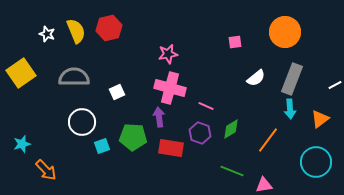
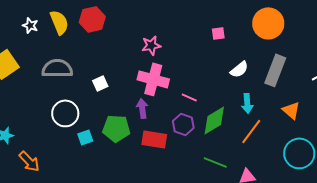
cyan arrow: (290, 109) -> (247, 103), moved
orange triangle: (320, 119) -> (291, 110), moved, turned -42
green diamond: (231, 129) -> (214, 120), size x1.4

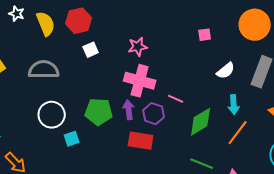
white star: (30, 25) -> (17, 14), moved
white square: (100, 83) -> (91, 50), moved
purple hexagon: (183, 124) -> (154, 114), moved
green pentagon: (116, 128) -> (99, 112), moved

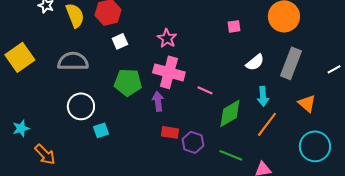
pink star: (138, 47) -> (167, 38), turned -30
green pentagon: (99, 112) -> (128, 82), moved
purple hexagon: (154, 114) -> (193, 142), moved
red rectangle: (141, 141) -> (170, 132), size x0.7

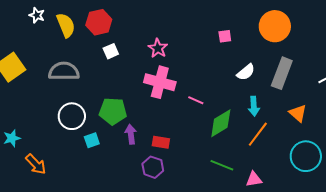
green pentagon: (128, 82) -> (113, 111), moved
purple arrow: (158, 101) -> (131, 134), moved
purple hexagon: (193, 142) -> (153, 167), moved

